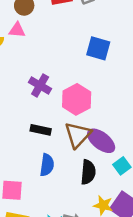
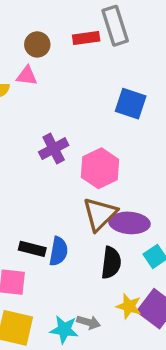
purple cross: (40, 86) -> (54, 149), turned 30
black rectangle: (41, 130) -> (32, 249), moved
purple ellipse: (101, 141) -> (129, 223), turned -36

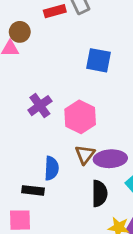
brown circle: (37, 44) -> (20, 32), moved
brown triangle: (100, 214) -> (85, 155), size x0.7
blue semicircle: (58, 251) -> (51, 168), moved

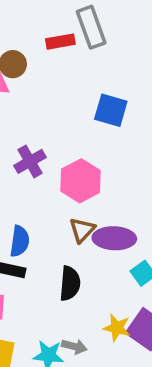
blue semicircle: (51, 168) -> (20, 241), moved
black semicircle: (99, 193) -> (70, 283), moved

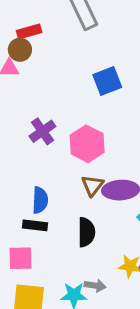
red rectangle: (60, 42) -> (29, 31), moved
blue square: (111, 110) -> (107, 81), turned -32

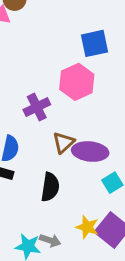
purple cross: (42, 131) -> (37, 107), moved
pink hexagon: (87, 144) -> (77, 82), moved

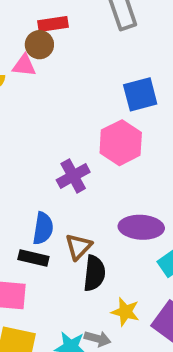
brown triangle: (63, 143) -> (78, 247), moved
yellow star: (87, 227) -> (125, 312), moved

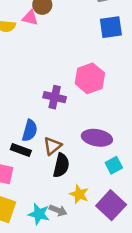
blue square: (140, 94) -> (111, 27), moved
purple cross: (73, 176) -> (55, 97), turned 35

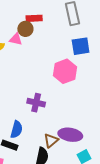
pink hexagon: (90, 78) -> (65, 71), moved
brown triangle: (52, 146) -> (51, 141), moved

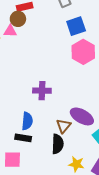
pink hexagon: (65, 71) -> (83, 52), moved
purple ellipse: (70, 135) -> (82, 116), turned 30

